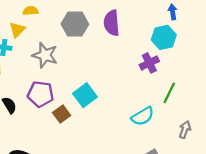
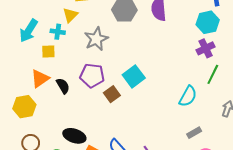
gray star: (45, 55) -> (96, 39), turned 30
purple cross: (149, 63) -> (206, 48), moved
cyan semicircle: (143, 116) -> (188, 96), turned -30

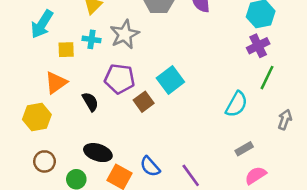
cyan cross: (58, 32) -> (92, 39), moved
black semicircle: (63, 86) -> (90, 102), moved

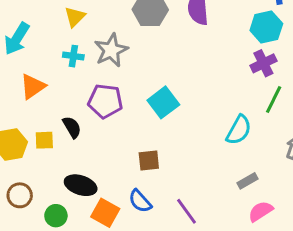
yellow square: (66, 50) -> (44, 140), moved
orange triangle: (56, 83) -> (33, 87), moved
brown square: (144, 102) -> (149, 161), moved, turned 30

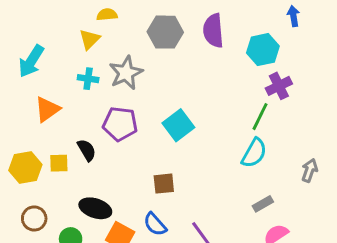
cyan hexagon: (266, 27) -> (263, 50), moved
green line: (274, 100) -> (260, 117), moved

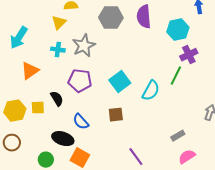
cyan semicircle: (254, 153) -> (151, 91), moved
brown square: (164, 184) -> (116, 115), moved
brown circle: (34, 218) -> (12, 143), moved
blue semicircle: (155, 224) -> (81, 122), moved

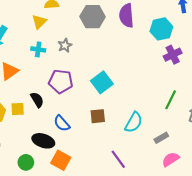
gray star: (84, 46) -> (65, 45), size x0.6
green line: (176, 76) -> (171, 100), moved
cyan semicircle: (151, 91) -> (134, 122), moved

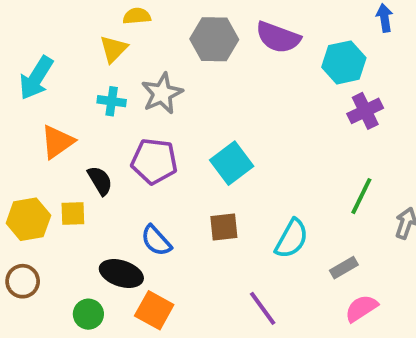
purple semicircle: (126, 16) -> (278, 37), turned -65
gray star: (65, 45) -> (162, 93), size x1.5
black semicircle: (37, 100) -> (100, 181), moved

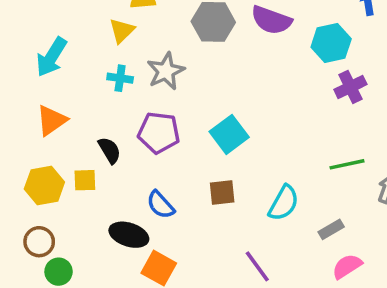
orange triangle: (57, 142) -> (51, 120), moved
green line: (361, 196) -> (347, 164), turned 52
green circle: (88, 314) -> (59, 272), moved

